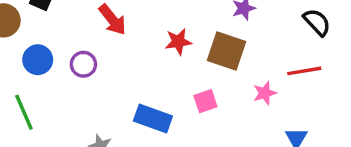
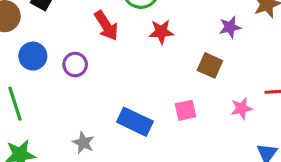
red star: (178, 42) -> (161, 32), moved
brown square: (227, 51) -> (210, 65), size x0.7

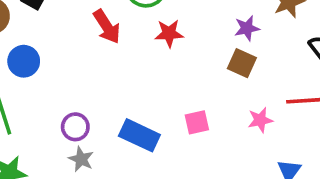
purple circle: (75, 65) -> (75, 127), moved
brown square: (210, 65) -> (242, 63), moved

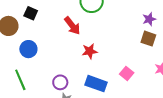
red star: (169, 33) -> (90, 51), moved
pink square: (197, 122) -> (127, 73), turned -32

